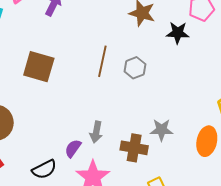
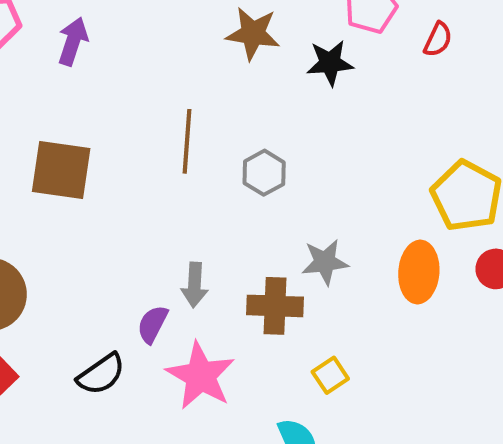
gray hexagon: (135, 68) -> (264, 173), moved

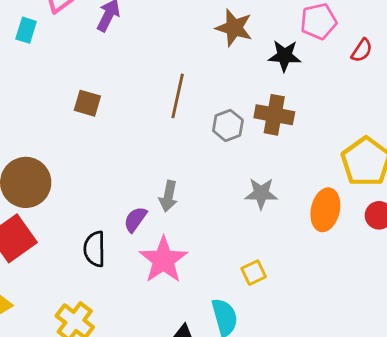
brown square: (61, 170) -> (87, 103), size x0.6
brown cross: (275, 306) -> (274, 115), moved
black semicircle: (101, 374) -> (95, 249), turned 116

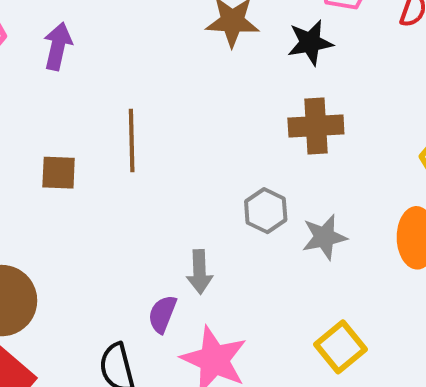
brown line: (178, 96) -> (132, 140), moved
gray hexagon: (228, 125) -> (266, 211), moved
yellow square: (254, 273) -> (340, 347), size x1.4

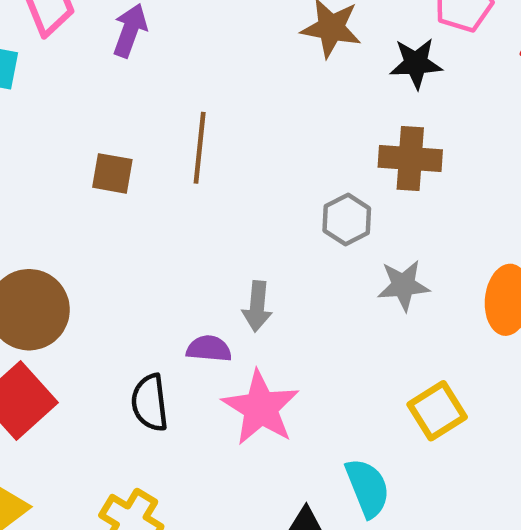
gray hexagon: (266, 211) -> (347, 219), moved
purple semicircle: (162, 314) -> (209, 349), turned 66
yellow square: (340, 347) -> (437, 411), moved

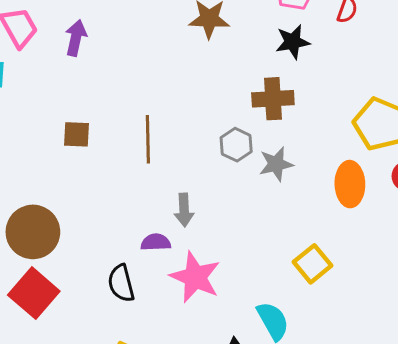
black star: (416, 63) -> (293, 42), moved
brown line: (200, 148) -> (148, 139), moved
gray star: (403, 285) -> (276, 164), moved

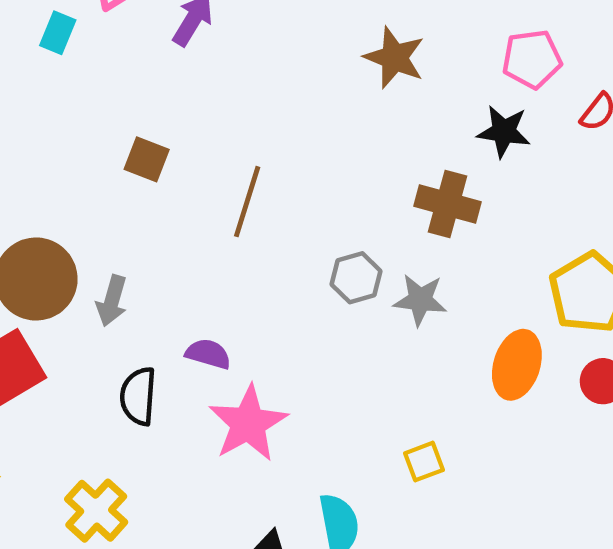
gray hexagon: (236, 145) -> (356, 278), moved
gray arrow: (184, 210) -> (112, 301), moved
yellow square: (313, 264) -> (424, 462), size x0.7

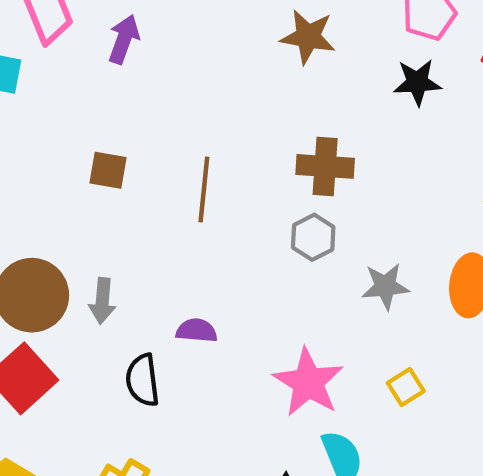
brown cross: (447, 204) -> (325, 166), moved
gray star: (420, 300) -> (385, 286), moved
pink star: (248, 423) -> (308, 382), moved

